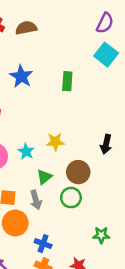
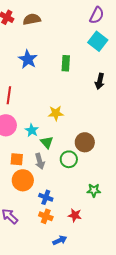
black arrow: (106, 144) -> (100, 81), moved
cyan star: (26, 151) -> (32, 130), moved
brown circle: (78, 172) -> (85, 142), moved
green triangle: (44, 177) -> (47, 142), turned -32

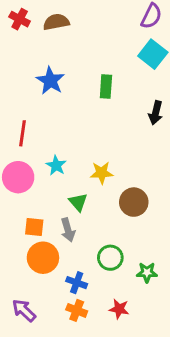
yellow star: (56, 113) -> (102, 173), moved
cyan star: (32, 130) -> (56, 165), moved
green circle: (69, 159) -> (110, 258), moved

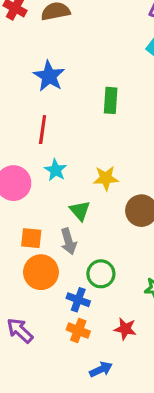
green rectangle: (106, 86) -> (111, 100), moved
red line: (22, 133) -> (43, 130), moved
green circle: (110, 258) -> (101, 274), moved

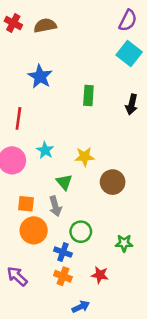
red line: (43, 130) -> (18, 118), moved

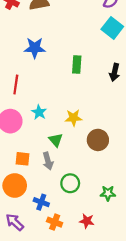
blue star: (40, 76) -> (35, 48), turned -30
orange circle: (34, 230) -> (15, 185), moved
blue cross: (63, 252) -> (41, 202), moved

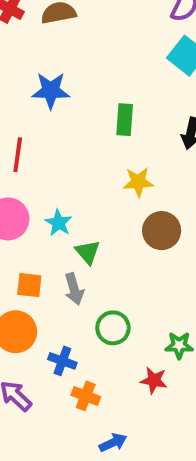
cyan star: (39, 112) -> (58, 223), moved
yellow star: (73, 118) -> (138, 182), moved
brown circle: (98, 140) -> (162, 231), moved
red star: (87, 221) -> (154, 380), moved

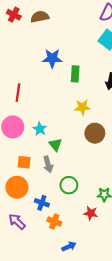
blue star: (51, 91) -> (52, 58), moved

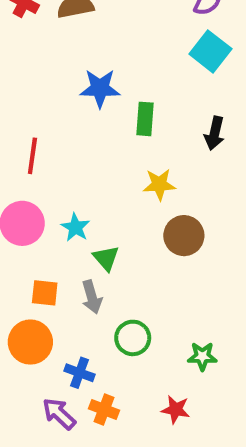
red star: (91, 213) -> (176, 410), moved
purple arrow: (17, 222) -> (59, 414), moved

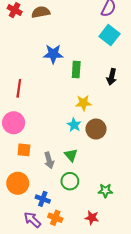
cyan star: (75, 227) -> (74, 125), moved
green triangle: (106, 258) -> (71, 155), moved
orange square: (45, 293) -> (24, 150), moved

